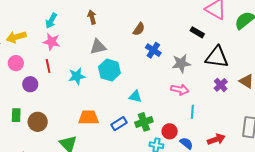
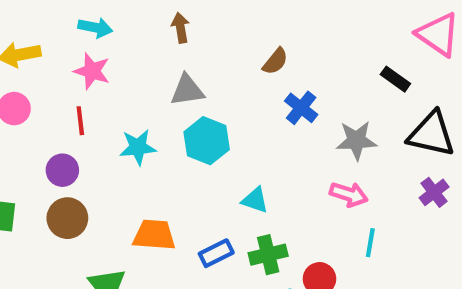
cyan arrow: (51, 21) -> (95, 28), turned -112
purple circle: (30, 84) -> (62, 170), moved
brown circle: (38, 122) -> (67, 218), moved

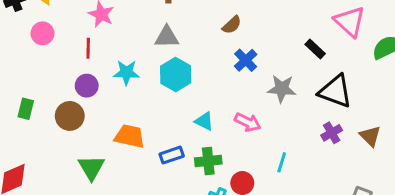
purple circle: (62, 170) -> (87, 86), moved
pink arrow: (349, 194) -> (248, 122), moved

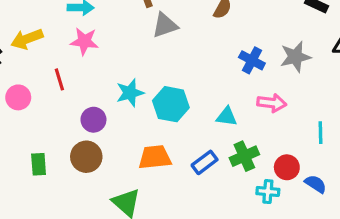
pink circle: (43, 33) -> (18, 97), moved
gray triangle: (167, 37) -> (165, 25), moved
red line: (88, 48) -> (59, 79), moved
blue cross: (246, 60) -> (252, 60), moved
cyan hexagon: (176, 74) -> (171, 104), moved

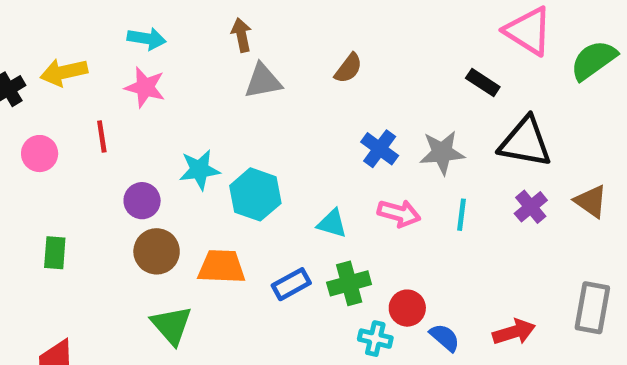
cyan line: (320, 133) -> (461, 215), moved
brown circle: (86, 157) -> (157, 251), moved

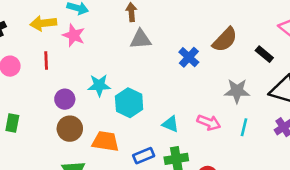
brown semicircle: (348, 68) -> (225, 40), moved, size x1.5
yellow arrow: (64, 72) -> (43, 23), moved
blue cross: (380, 149) -> (189, 57), moved

